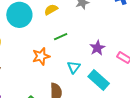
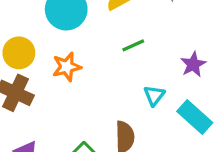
orange star: (41, 56) -> (67, 67), moved

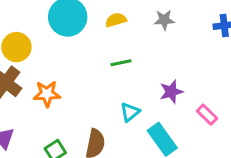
orange star: (67, 67) -> (47, 94), moved

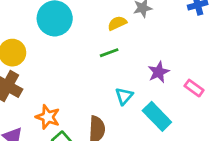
yellow semicircle: (116, 20) -> (117, 23), moved
orange star: (47, 94) -> (48, 117), moved, turned 30

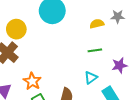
green line: (109, 53) -> (95, 50), moved

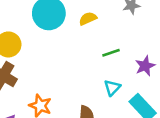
yellow semicircle: (97, 24) -> (88, 19), moved

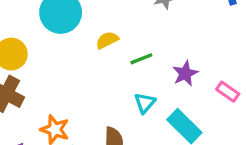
yellow semicircle: (88, 19) -> (107, 40), moved

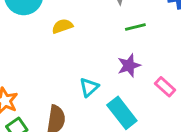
green line: (141, 59) -> (135, 27), moved

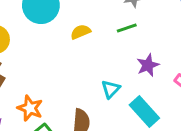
green line: (135, 27) -> (127, 28), moved

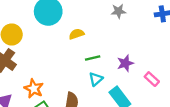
green line: (127, 28) -> (93, 58), moved

